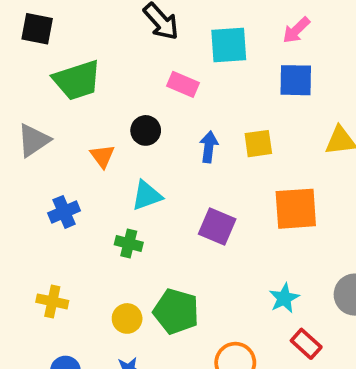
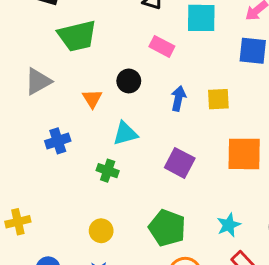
yellow cross: (52, 301) -> (18, 222), moved, turned -30
green pentagon: (176, 311) -> (167, 228), moved

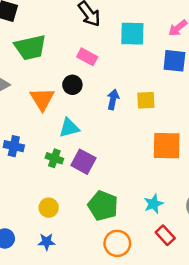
pink rectangle: (162, 46) -> (87, 57), moved
orange triangle: (92, 99) -> (42, 99), size x1.5
blue cross: (58, 141) -> (14, 146), moved, turned 30
purple square: (180, 163) -> (83, 162), moved

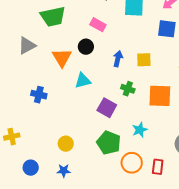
green cross: (54, 158) -> (128, 89), moved
purple square: (83, 162) -> (107, 108), moved
cyan star: (153, 204) -> (140, 130), moved
red rectangle: (165, 235) -> (158, 167), turned 49
orange circle: (117, 243) -> (132, 163), moved

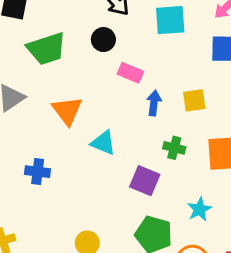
pink rectangle: (98, 25) -> (130, 73), moved
black circle: (86, 47) -> (103, 40), moved
cyan triangle: (83, 81) -> (103, 143), turned 42

